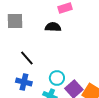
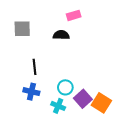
black line: (27, 58) -> (34, 67), turned 35

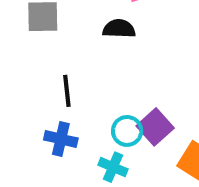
purple square: (83, 99) -> (155, 127), moved

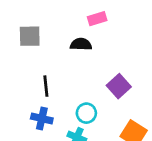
purple square: (155, 127) -> (119, 86), moved

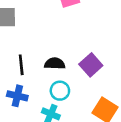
black semicircle: (81, 44) -> (55, 64), moved

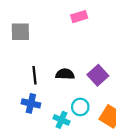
cyan circle: (60, 91) -> (80, 107), moved

